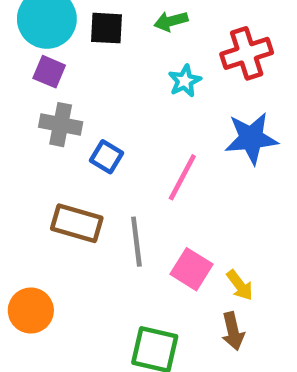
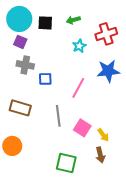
blue square: (107, 157) -> (45, 79), turned -32
brown rectangle: (77, 223) -> (20, 108), moved

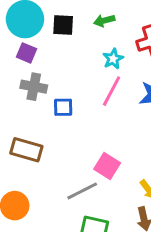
pink line: (78, 88) -> (112, 91), moved
gray line: (58, 116) -> (82, 191), moved, turned 70
pink square: (82, 128) -> (107, 166), moved

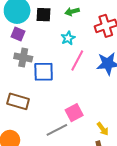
cyan star: (113, 59) -> (68, 38), moved
blue square: (63, 107) -> (44, 72), size x1.5
pink square: (107, 166) -> (74, 113), turned 30

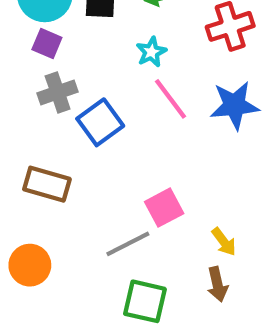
gray cross: (23, 57) -> (58, 92), turned -30
pink line: (77, 61) -> (171, 99), turned -65
blue square: (44, 72) -> (100, 122), turned -35

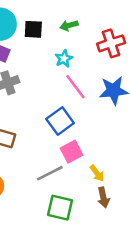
blue square: (100, 122) -> (60, 121), moved
yellow arrow: (224, 242) -> (97, 173), moved

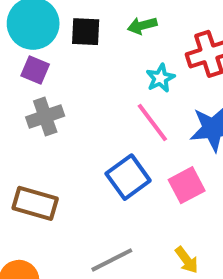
cyan star: (64, 59) -> (160, 78), moved
pink square: (72, 152) -> (187, 185), moved

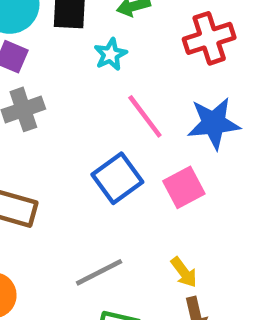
cyan star: (160, 78) -> (110, 54), moved

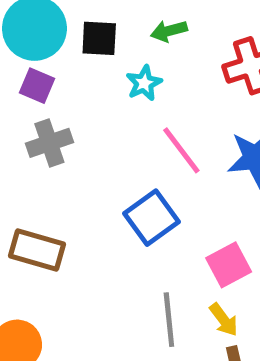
pink square: (184, 187) -> (229, 265), moved
gray line: (99, 272) -> (169, 320), moved, turned -69

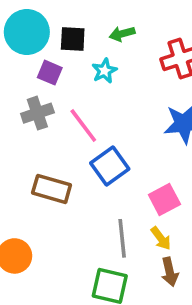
purple square: (37, 86) -> (50, 73), moved
pink line: (181, 150) -> (83, 125), moved
brown rectangle: (37, 250) -> (52, 189), moved

